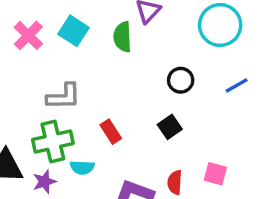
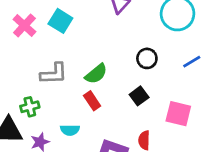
green semicircle: (123, 37) -> (96, 74), moved, turned -125
green cross: (53, 142) -> (30, 107), moved, size x0.6
pink square: (215, 174) -> (178, 114), moved, size x1.4

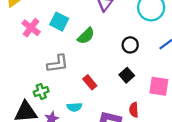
green semicircle: (96, 74) -> (86, 36), moved

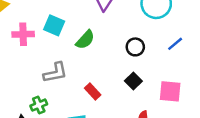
pink cross: (31, 28) -> (23, 34), turned -36

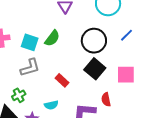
cyan square: (54, 25) -> (30, 42), moved
black circle: (135, 47) -> (94, 41), size x1.6
black square: (133, 81) -> (95, 69), size x1.5

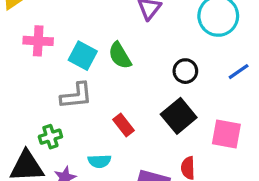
green semicircle: (52, 38) -> (120, 56), turned 102
black circle: (94, 41) -> (185, 71), size x0.6

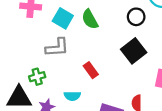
black circle: (185, 71) -> (136, 17), moved
black square: (179, 116) -> (134, 51), moved

